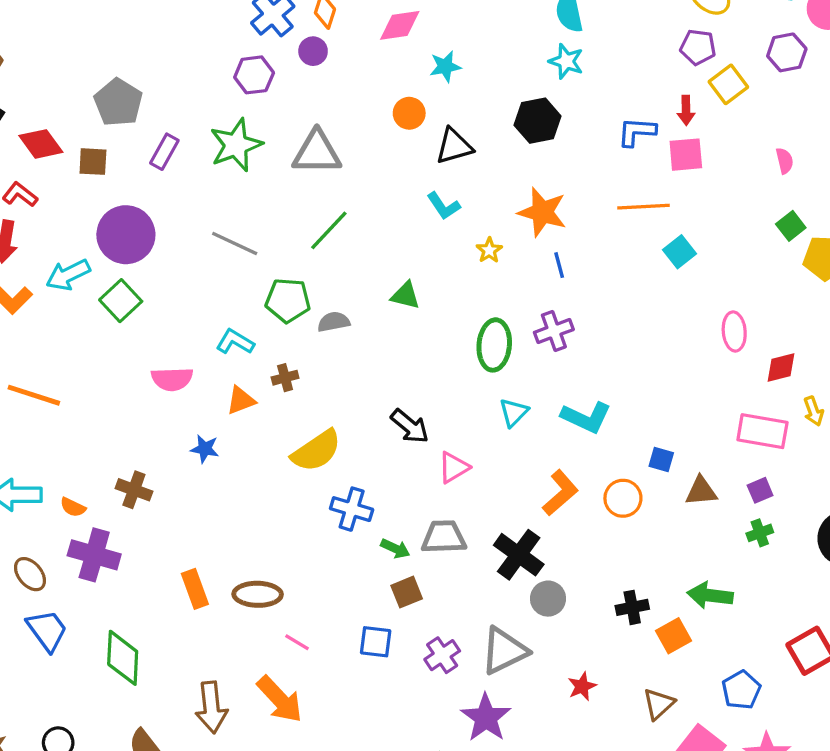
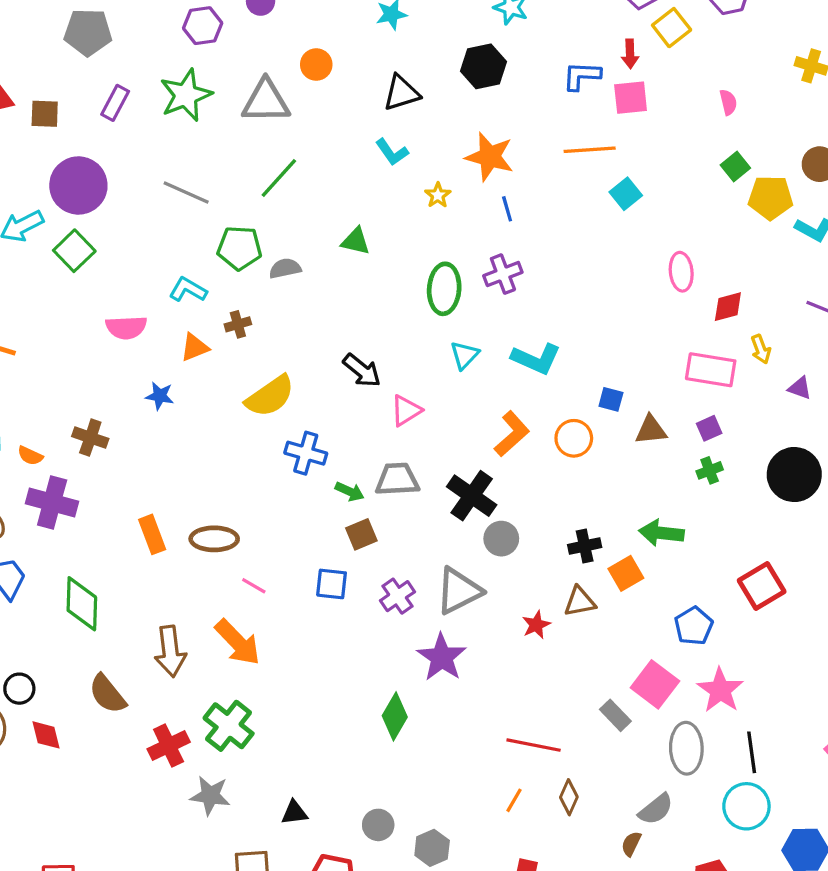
gray pentagon: (118, 102) -> (88, 32), moved, turned -30
orange circle: (409, 113) -> (316, 65), moved
brown triangle: (659, 704) -> (580, 602), moved, turned 32

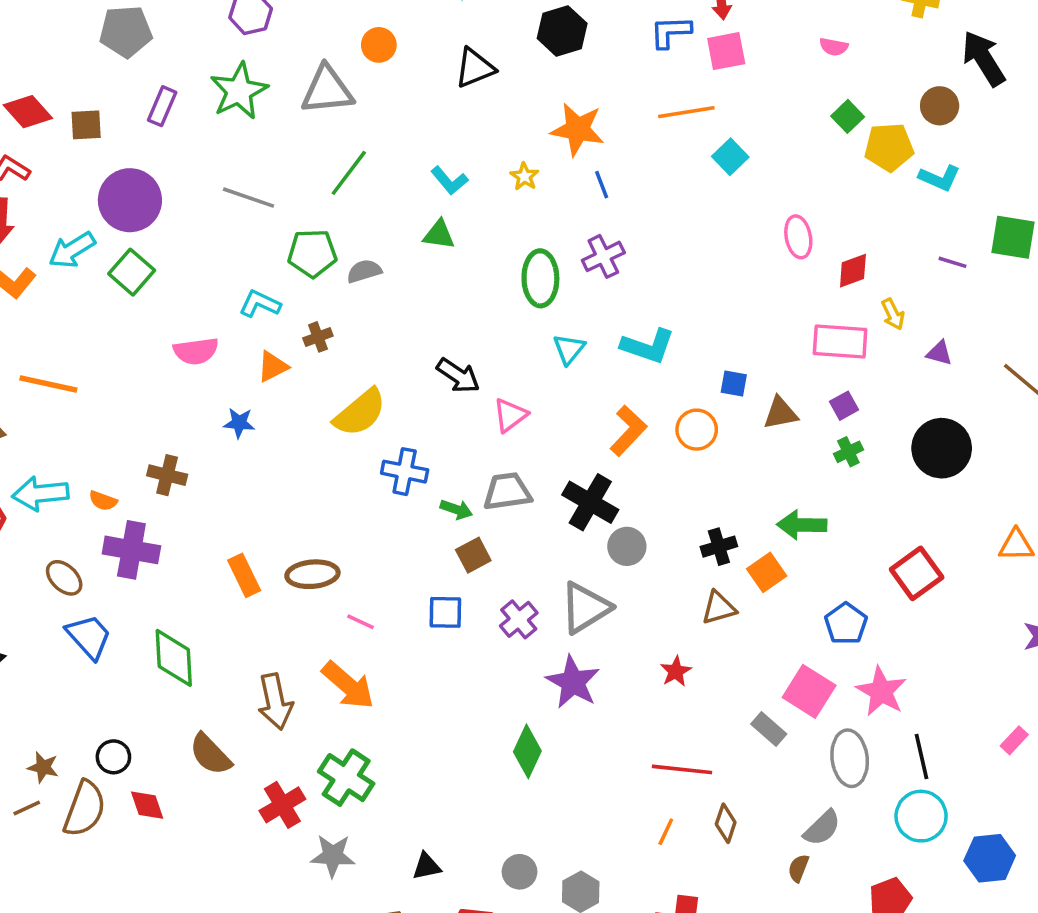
pink semicircle: (728, 102) -> (834, 47), turned 120
cyan L-shape: (392, 152) -> (449, 181), moved
red star: (536, 625) -> (676, 671), moved

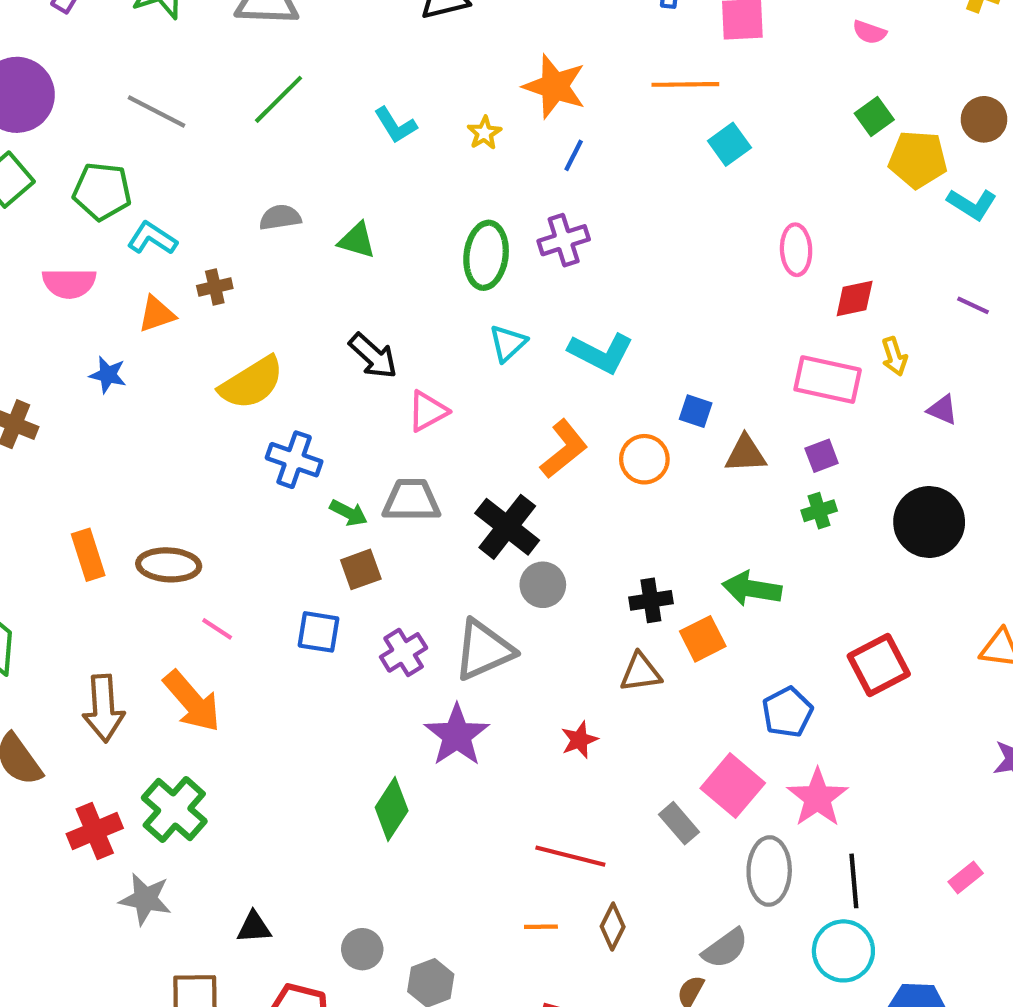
blue line: (602, 185) -> (574, 155), turned 40
green triangle: (439, 235) -> (357, 240), moved
green pentagon: (312, 253) -> (102, 191), moved
orange line: (666, 832) -> (541, 927), turned 56

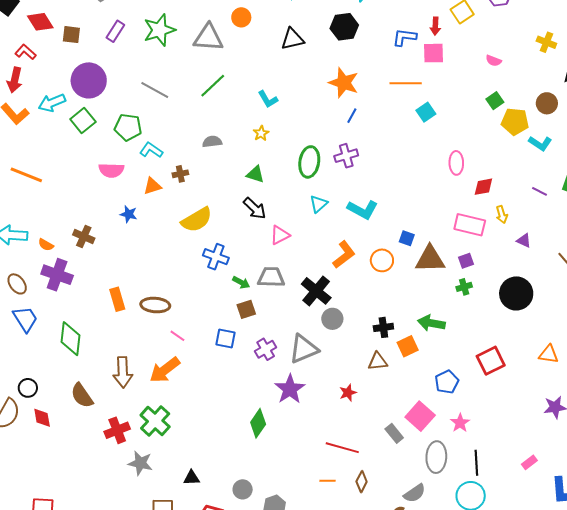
yellow star: (484, 133) -> (261, 133), moved
green triangle: (357, 240) -> (255, 174), moved
brown triangle: (746, 454) -> (430, 259), size x1.5
orange arrow: (192, 701) -> (165, 370), turned 92
pink star: (818, 798) -> (460, 423), size x0.7

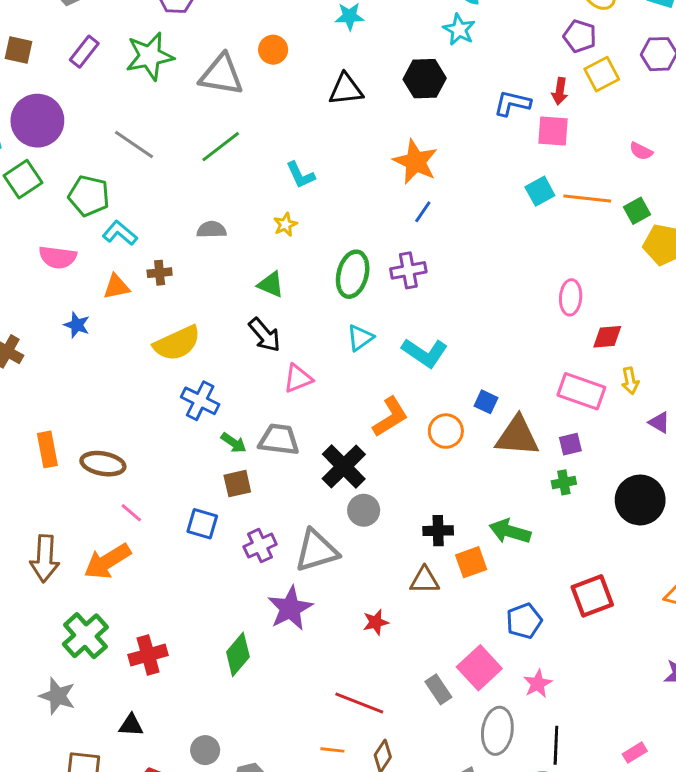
orange line: (406, 83) -> (587, 199), moved
cyan square: (426, 112) -> (540, 191), moved
red cross: (117, 430) -> (148, 655), moved

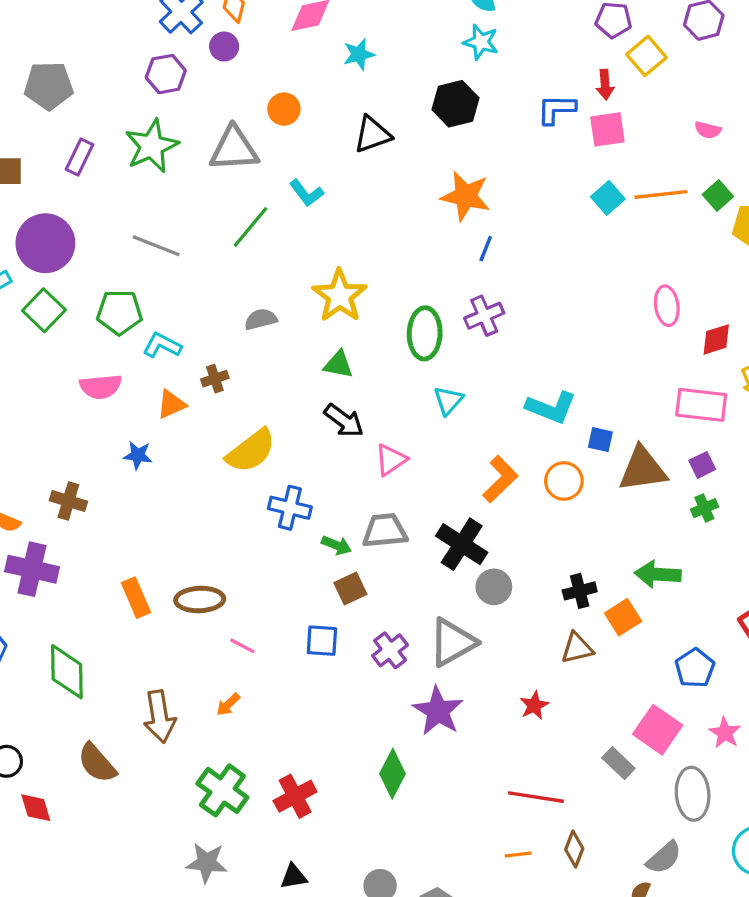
cyan L-shape: (300, 175) -> (306, 193), moved
yellow star: (285, 224) -> (340, 296), size x2.0
cyan L-shape: (425, 353) -> (551, 407), moved
orange arrow: (107, 561) -> (228, 704), size x0.5

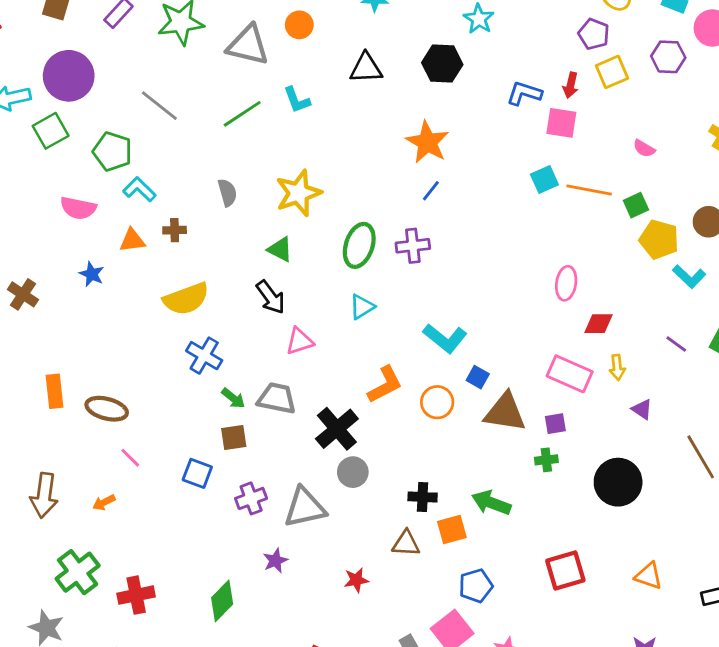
gray semicircle: (261, 319) -> (227, 193), turned 72
blue pentagon: (695, 668) -> (476, 586), moved
purple star: (438, 711) -> (275, 561), size x0.6

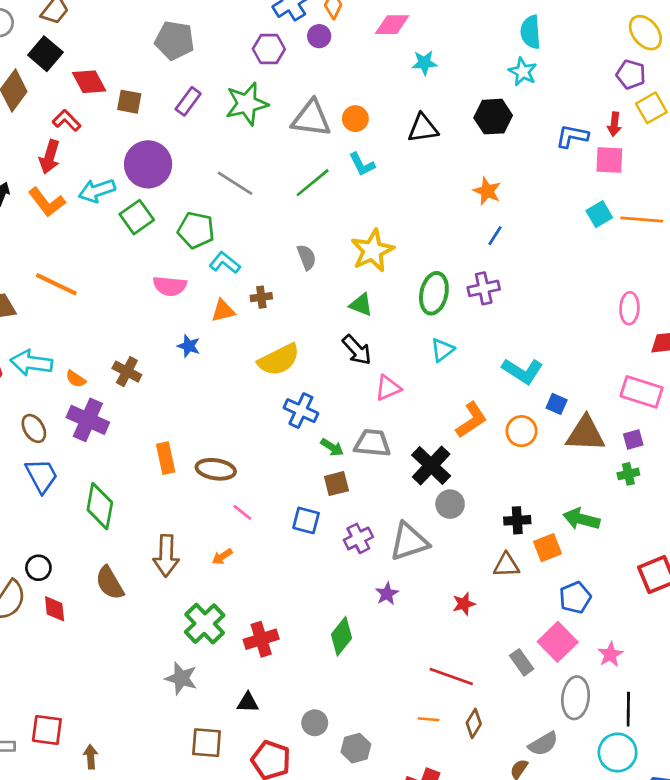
orange circle: (299, 25) -> (355, 119), moved
orange star: (427, 142) -> (487, 191), size x0.7

